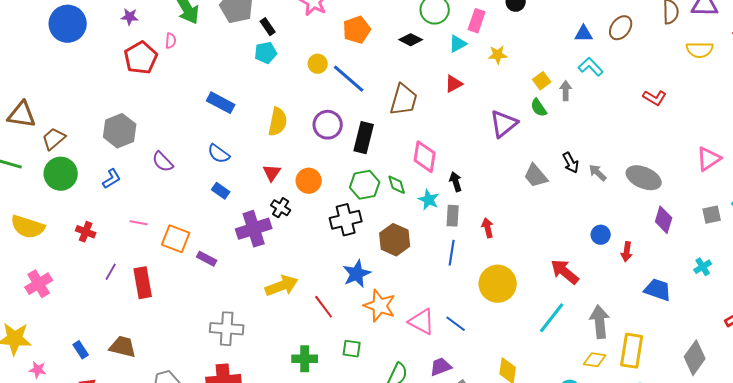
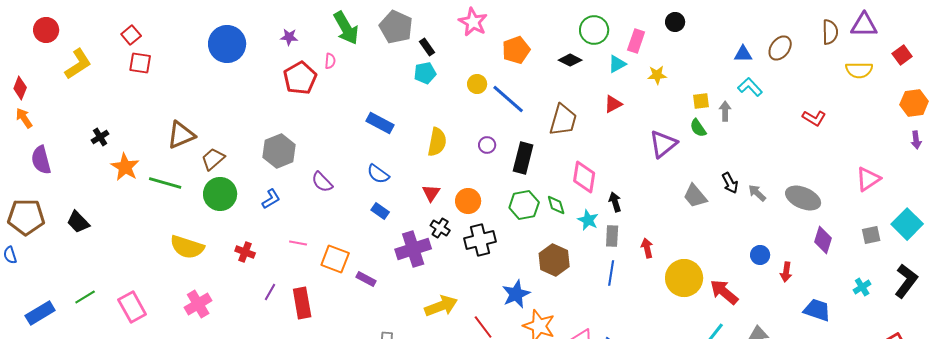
yellow square: (542, 81) -> (701, 101), turned 30
brown triangle: (22, 115) -> (181, 135), turned -32
purple circle: (328, 125) -> (487, 145), size x0.6
black cross: (346, 220) -> (480, 240), moved
yellow circle: (498, 284) -> (684, 278), moved

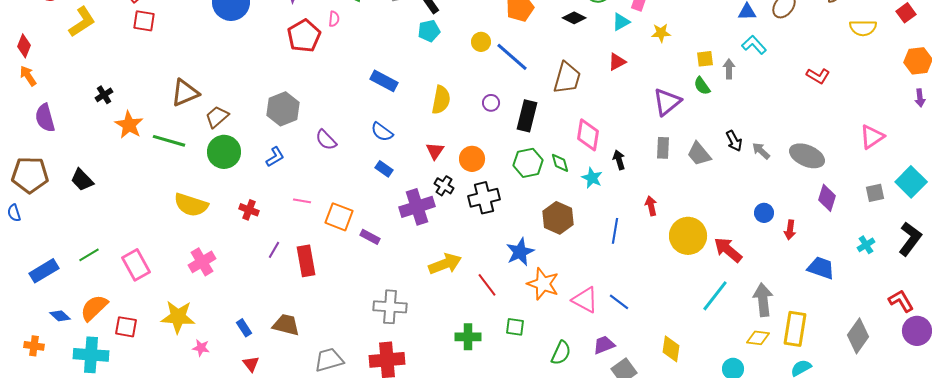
gray rectangle: (612, 236) -> (663, 148), moved

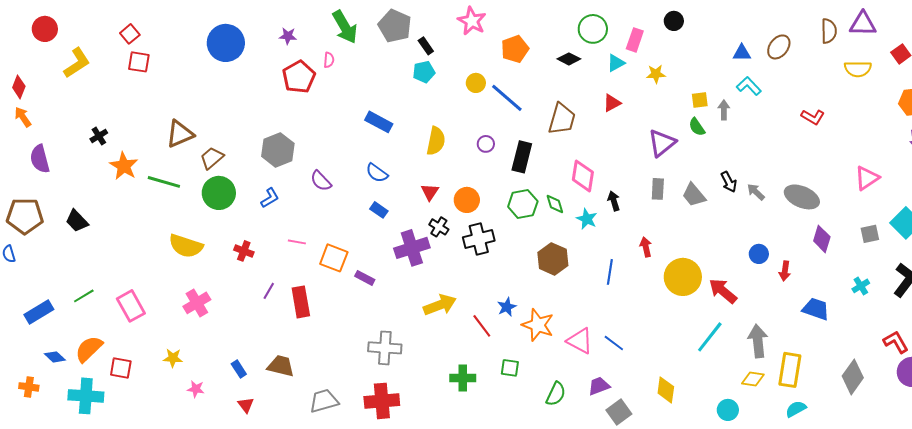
blue star: (520, 252) -> (507, 307), moved, size x0.7
yellow star: (178, 317) -> (173, 358), size x0.6

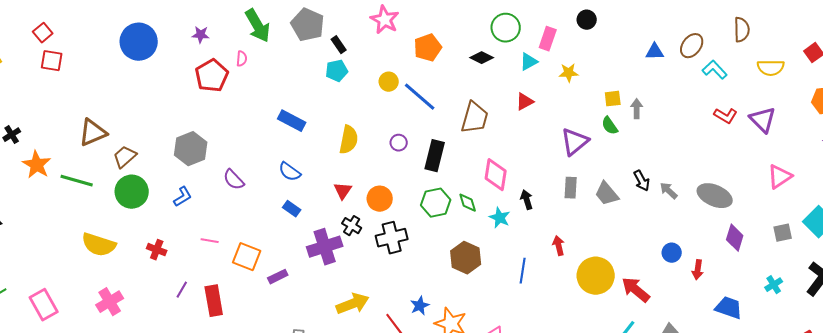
purple triangle: (863, 24) -> (763, 120), moved, turned 44
cyan L-shape: (749, 86) -> (715, 70), moved
purple rectangle: (365, 278) -> (278, 277), turned -54

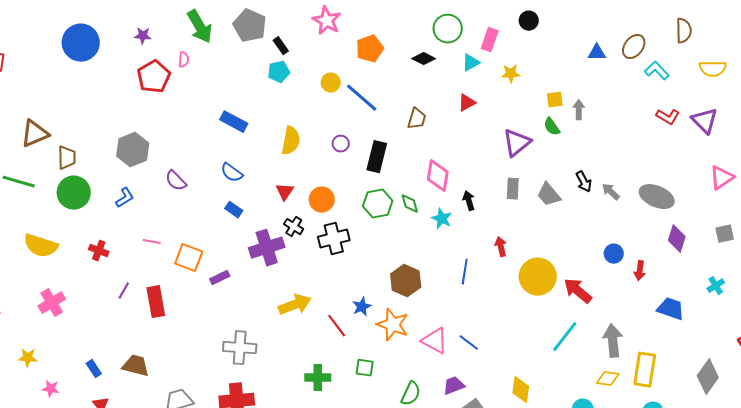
brown trapezoid: (475, 118) -> (417, 119), size x0.7
brown trapezoid: (125, 157) -> (67, 158), turned 130
brown hexagon: (466, 258) -> (406, 281), moved

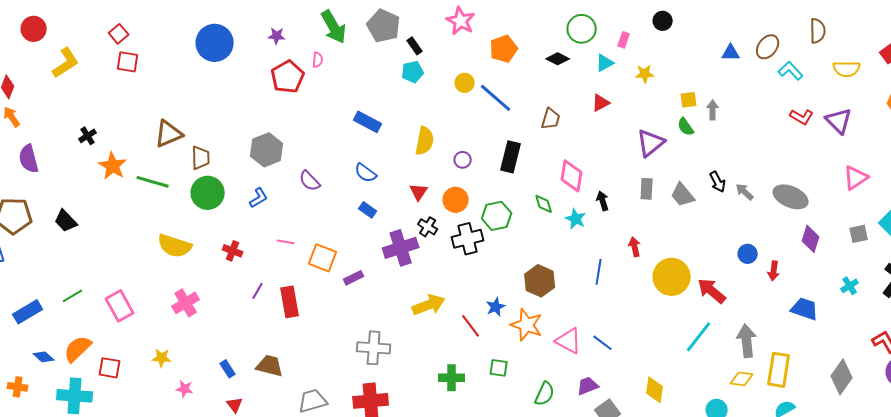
pink rectangle: (490, 40) -> (624, 40), size x0.7
purple circle: (341, 144) -> (463, 160), moved
green hexagon: (378, 204) -> (497, 216), moved

